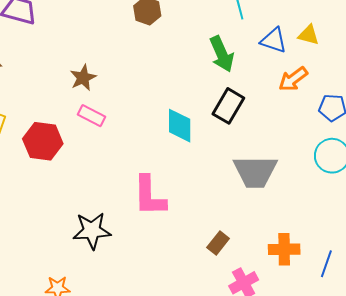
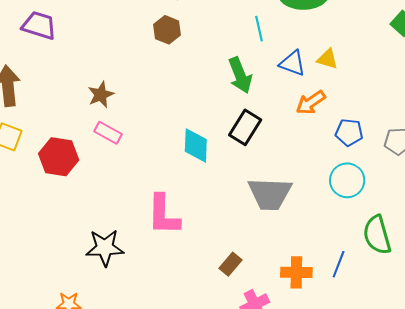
blue line: (326, 264) -> (339, 264), moved

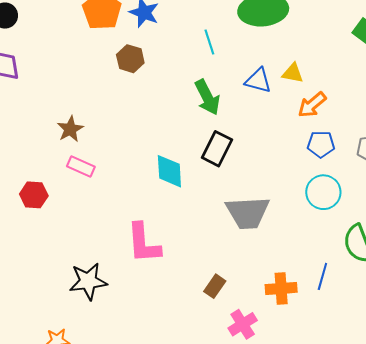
cyan line: (259, 29) -> (209, 42), moved
orange arrow: (311, 103) -> (312, 105), moved
red hexagon: (59, 157) -> (34, 195), size x0.7

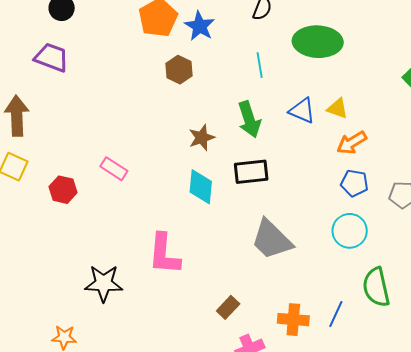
brown star: (70, 129) -> (202, 138), moved
black rectangle: (217, 149) -> (251, 172), turned 48
gray trapezoid: (248, 213) -> (272, 240), turned 39

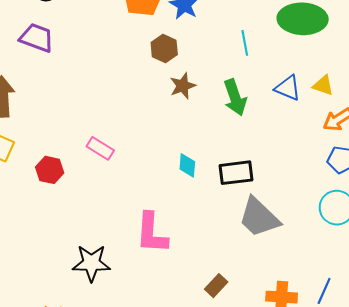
brown star: (202, 138) -> (183, 86), moved
black rectangle: (251, 172) -> (236, 173), moved
cyan diamond: (201, 187) -> (187, 165), size x0.7

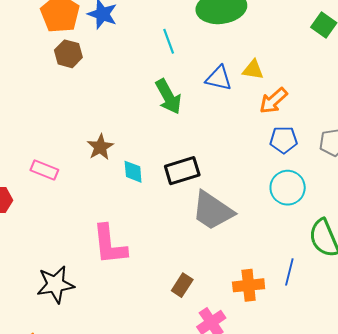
brown hexagon: (164, 48) -> (68, 54), moved
brown star: (183, 86) -> (100, 147), moved

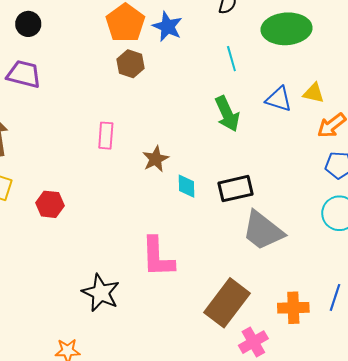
pink rectangle: (44, 170) -> (106, 136), moved, turned 68
black star: (55, 284) -> (101, 293), turned 30
brown rectangle: (182, 285) -> (227, 303), size x2.0

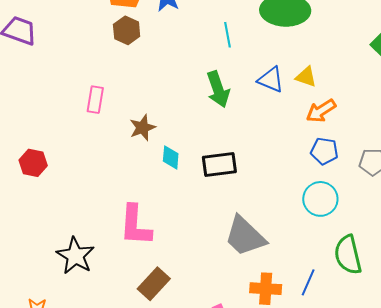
gray trapezoid: (263, 231) -> (245, 236), moved
brown rectangle: (227, 303) -> (154, 284), moved, size x0.7

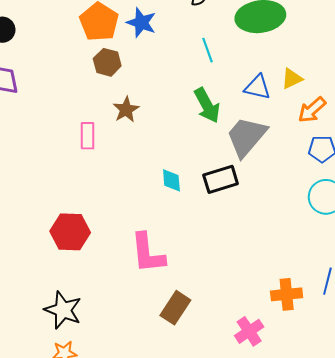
yellow triangle: (306, 77) -> (292, 79), turned -35
brown star: (143, 128) -> (126, 110), moved
red hexagon: (33, 163) -> (70, 232), moved, size x1.4
gray trapezoid: (245, 236) -> (246, 137), moved, turned 96
black star: (75, 256) -> (63, 310), moved

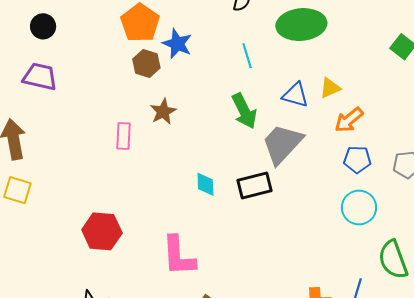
blue star: (141, 23) -> (177, 44), moved

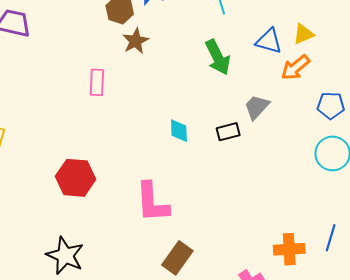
brown star: (163, 112) -> (136, 41), moved
orange arrow: (349, 120) -> (295, 68), moved
gray trapezoid: (282, 144) -> (257, 107), moved, size x0.6
black rectangle: (255, 185) -> (228, 132), size x0.7

